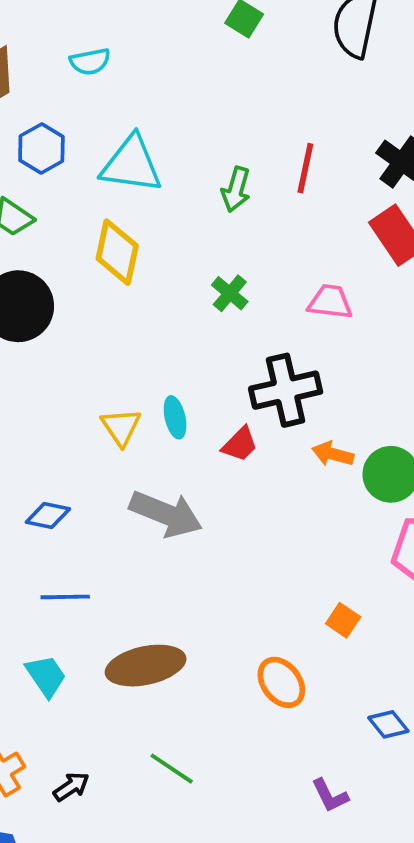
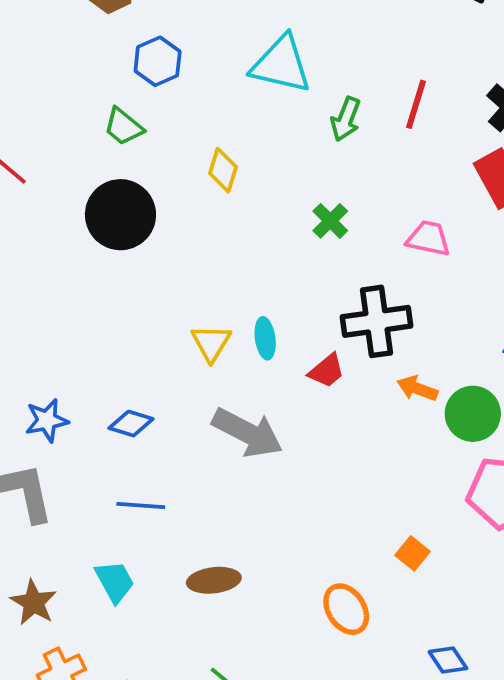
cyan triangle: (131, 164) -> (281, 64), moved
yellow diamond: (117, 252) -> (223, 170), size x0.7
brown ellipse: (146, 666) -> (214, 580), size x0.7

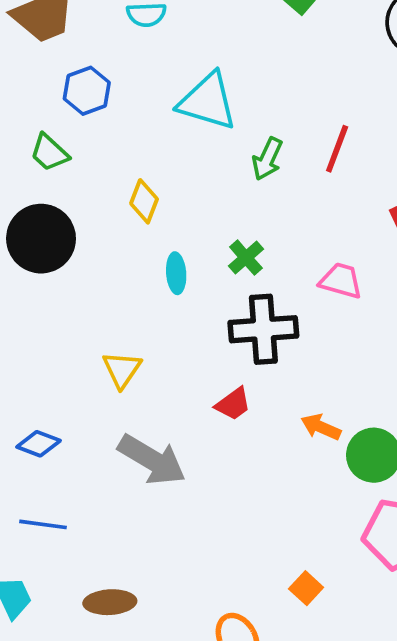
black cross: (376, 321) -> (263, 329), moved
cyan ellipse: (265, 338) -> (176, 273), moved

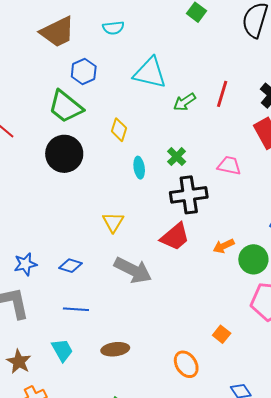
green trapezoid: (49, 153) -> (66, 107), size x1.6
green arrow: (267, 159) -> (185, 102), turned 35
red trapezoid: (233, 404) -> (175, 237), size x1.5
orange arrow: (321, 427) -> (224, 246), turned -45

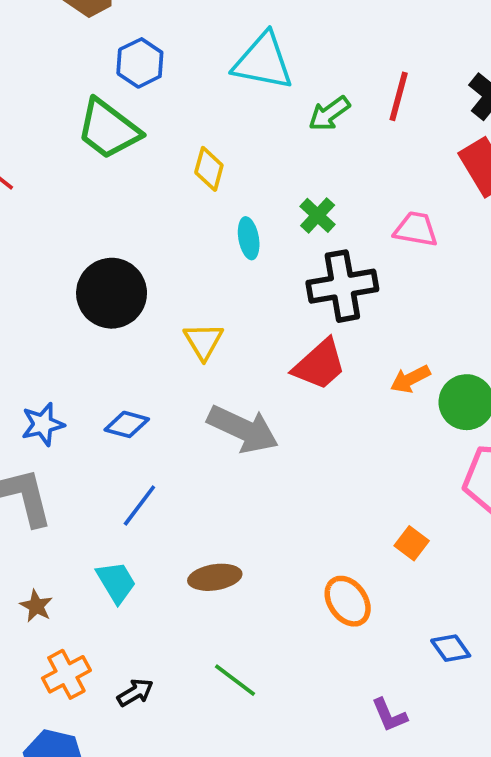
black circle: (64, 154) -> (112, 293), moved
blue line: (76, 309) -> (139, 505), turned -55
brown star: (19, 362) -> (36, 606), size x0.7

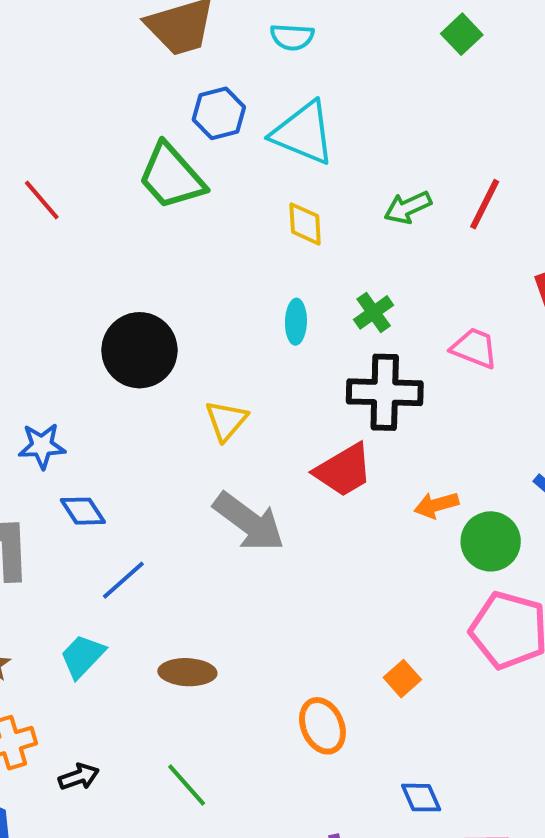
cyan triangle: (263, 61) -> (303, 133), moved
yellow diamond: (209, 169) -> (305, 224), moved, turned -30
blue star: (43, 424) -> (42, 446), moved
blue diamond: (127, 424) -> (83, 511), moved, turned 30
cyan trapezoid: (116, 582) -> (82, 656), turned -117

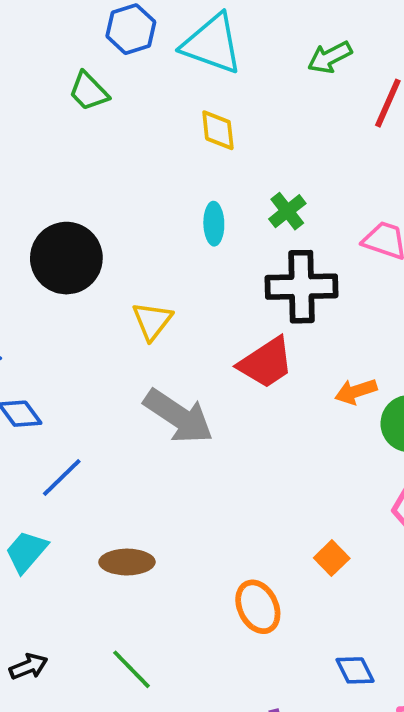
green trapezoid: (171, 176) -> (89, 91), size x0.6
green arrow: (408, 207) -> (330, 57), moved

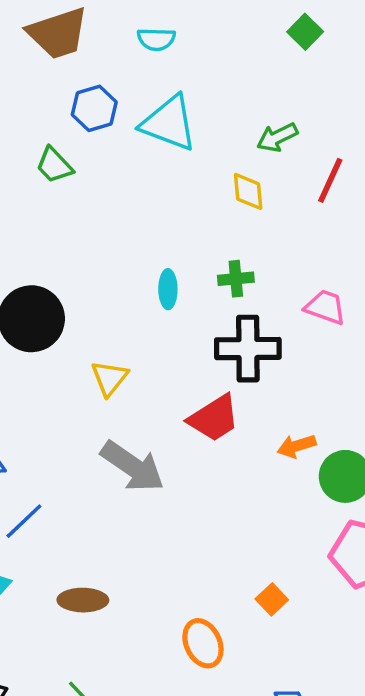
yellow diamond: (218, 130) -> (248, 191), moved
green cross: (287, 211) -> (236, 279), turned 32

